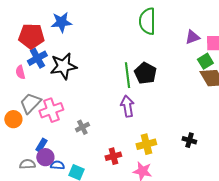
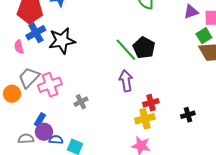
green line: (127, 75) -> (126, 50), turned -35
black cross: (189, 140) -> (188, 115), turned -32
red cross: (113, 156) -> (151, 103), moved

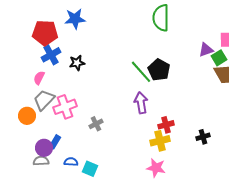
purple triangle: (191, 12) -> (206, 50), moved
black star: (62, 41) -> (77, 63), size x0.6
pink semicircle: (19, 47) -> (39, 78), moved, turned 40
purple circle: (44, 132) -> (44, 148), moved

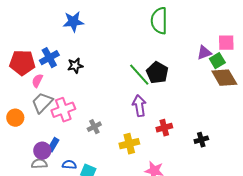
red pentagon: (45, 33) -> (22, 63), moved
orange circle: (27, 116) -> (15, 118), moved
yellow cross: (160, 141) -> (129, 144), moved

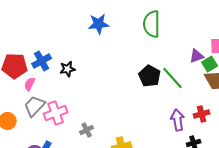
blue star: (73, 22) -> (99, 24), moved
green line: (139, 75) -> (173, 78), moved
purple arrow: (139, 106) -> (178, 120), moved
red cross: (164, 128) -> (202, 114), moved

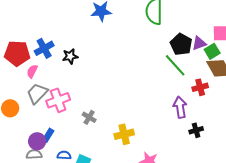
black pentagon: (150, 76) -> (181, 44), moved
red cross: (202, 114) -> (200, 87), moved
gray cross: (87, 130) -> (89, 117), turned -32

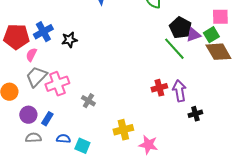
purple triangle: (199, 43) -> (193, 35), moved
red cross: (200, 87) -> (159, 88), moved
yellow cross: (124, 134) -> (123, 130), moved
purple circle: (37, 141) -> (28, 115), moved

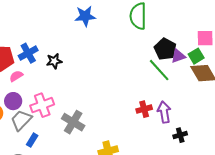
pink semicircle: (31, 55) -> (16, 76), turned 32
gray trapezoid: (36, 77) -> (21, 120), moved
gray cross: (88, 101) -> (73, 122), size x1.6
purple circle: (28, 115) -> (13, 101), moved

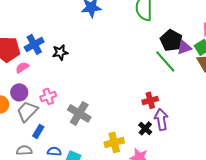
pink cross: (42, 105) -> (48, 96), size x0.7
purple arrow: (164, 112) -> (161, 119), moved
black cross: (180, 135) -> (145, 128), moved, turned -32

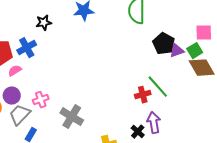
black star: (60, 52) -> (44, 23), moved
green line: (165, 61) -> (158, 87), moved
red cross: (150, 100) -> (143, 95), moved

